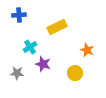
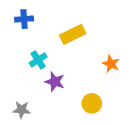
gray star: (17, 73) -> (21, 110), moved
yellow circle: (75, 73) -> (92, 103), moved

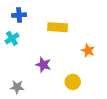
yellow rectangle: (73, 34) -> (58, 27), turned 30
cyan cross: (38, 60) -> (12, 38), moved

